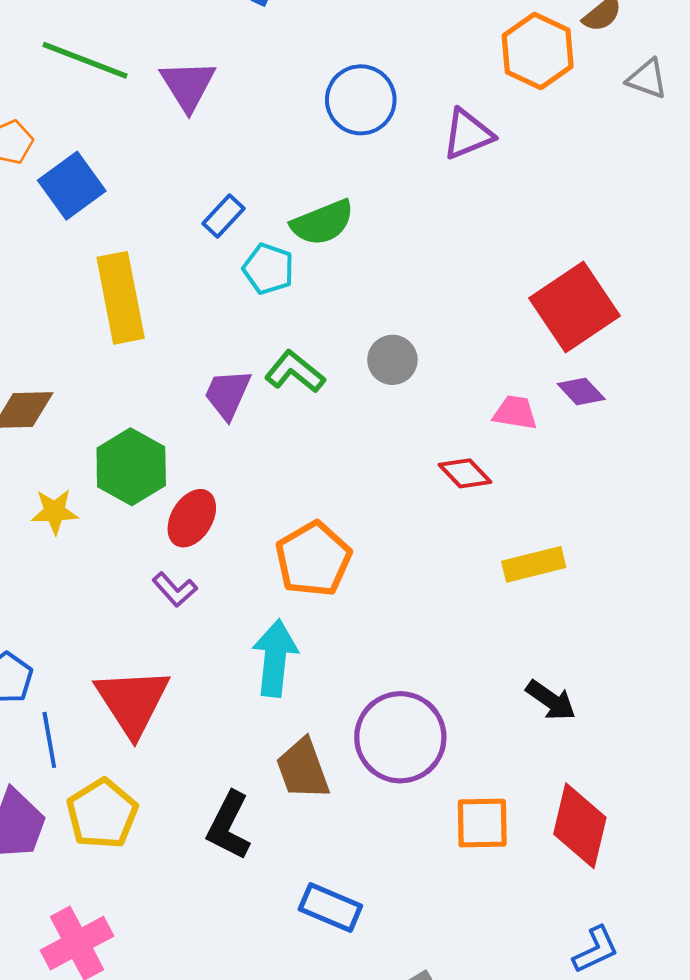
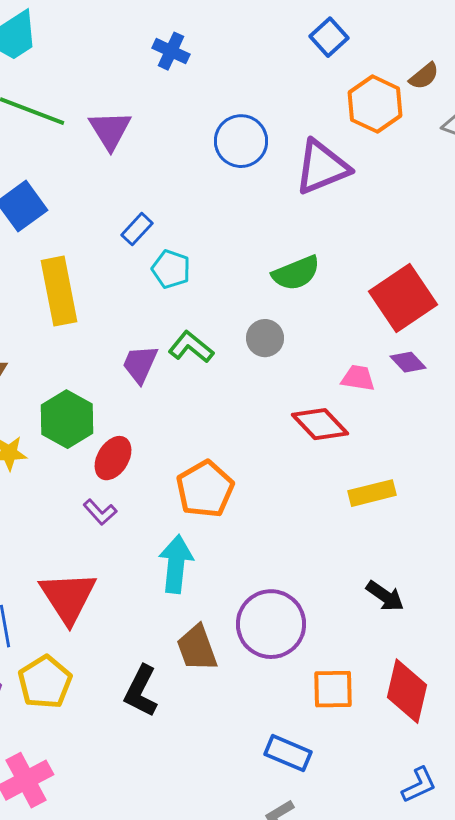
purple triangle: (468, 134) -> (322, 167), size x1.4
green semicircle: (322, 223) -> (296, 273), moved
red diamond: (465, 473) -> (320, 424), size x1.4
blue rectangle: (330, 908) -> (288, 753), moved

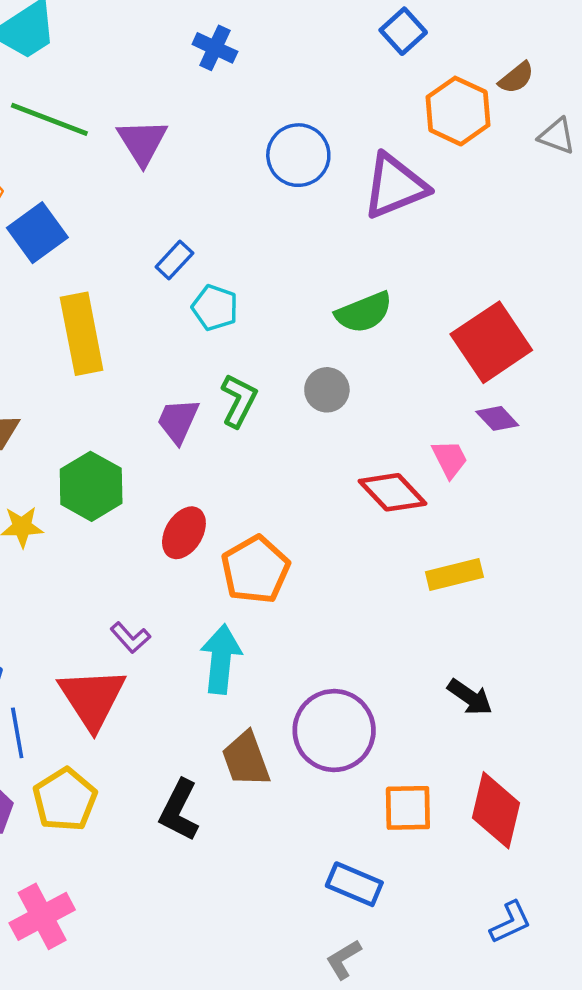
green L-shape: (191, 347) -> (239, 401), turned 78
pink trapezoid: (358, 378) -> (450, 459), moved, turned 54
red ellipse: (113, 458) -> (184, 533), moved
purple L-shape: (100, 512) -> (130, 638), moved

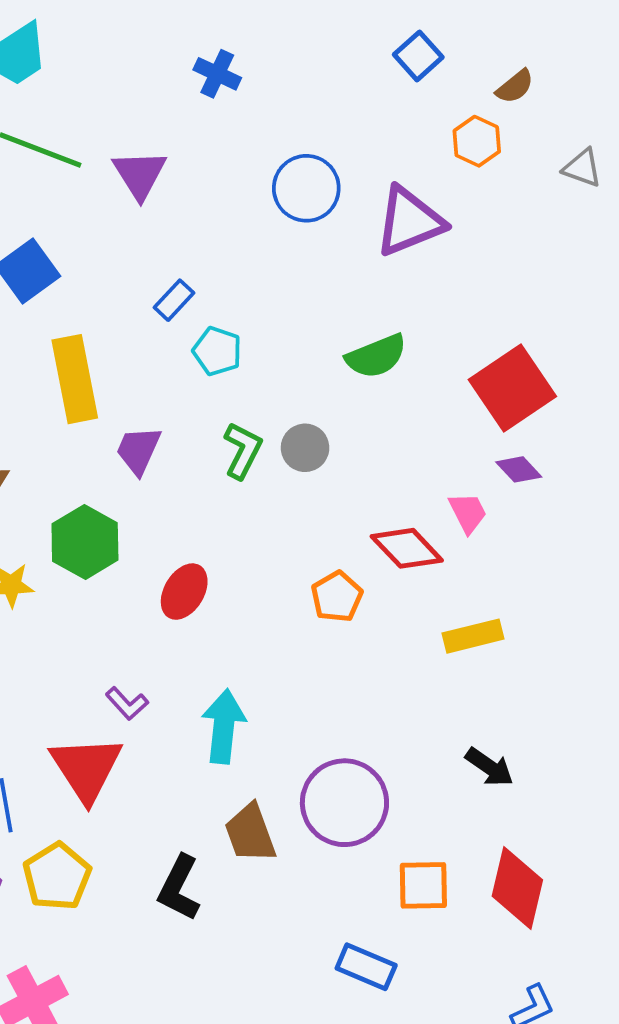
brown semicircle: (516, 78) -> (515, 87), moved
orange hexagon: (458, 111) -> (477, 141), size x0.7
gray circle: (327, 390) -> (305, 448), moved
purple trapezoid: (178, 421) -> (138, 450), moved
orange pentagon: (255, 570) -> (337, 597), moved, size x0.7

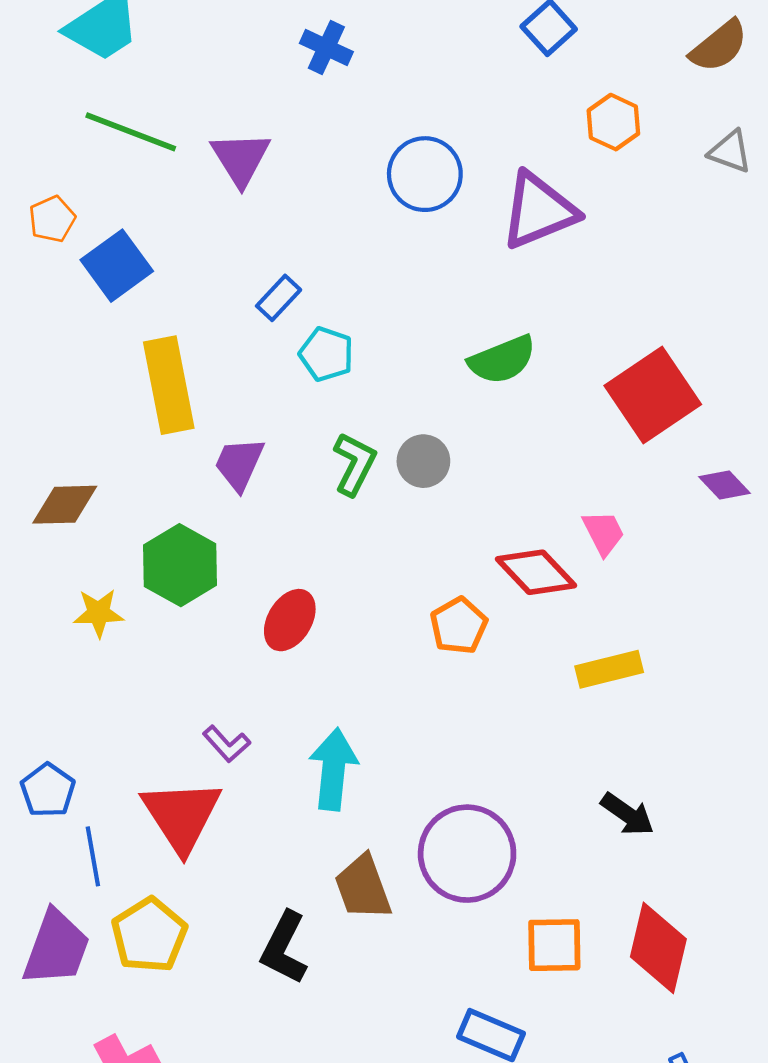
brown semicircle: (515, 87) -> (719, 46), moved, size x1.4
purple diamond: (519, 469) -> (725, 485), moved

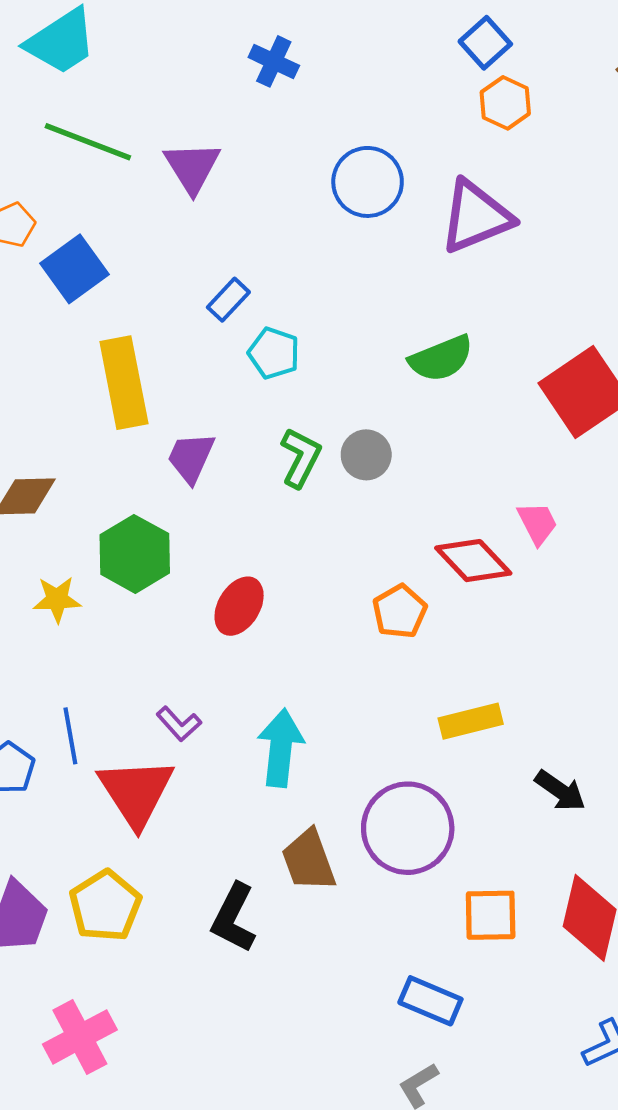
orange hexagon: (613, 122) -> (505, 103), moved
yellow rectangle: (609, 669) -> (471, 721), moved
blue line: (93, 856) -> (70, 736), moved

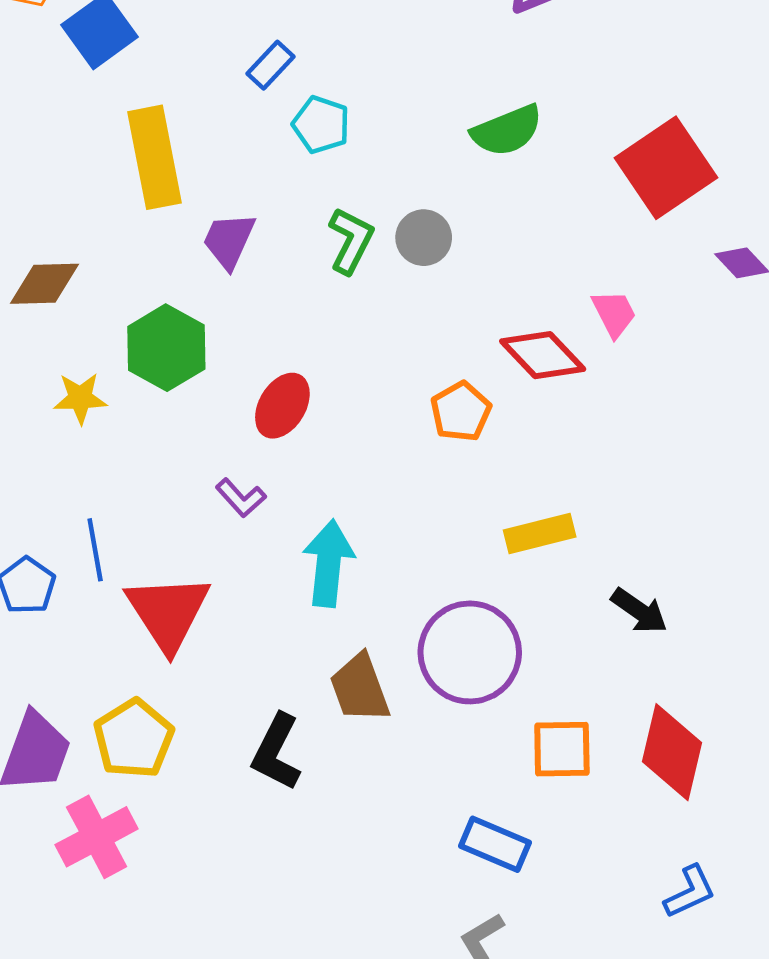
purple L-shape: (179, 724) -> (241, 498), moved
pink cross: (80, 1037) -> (97, 837), moved

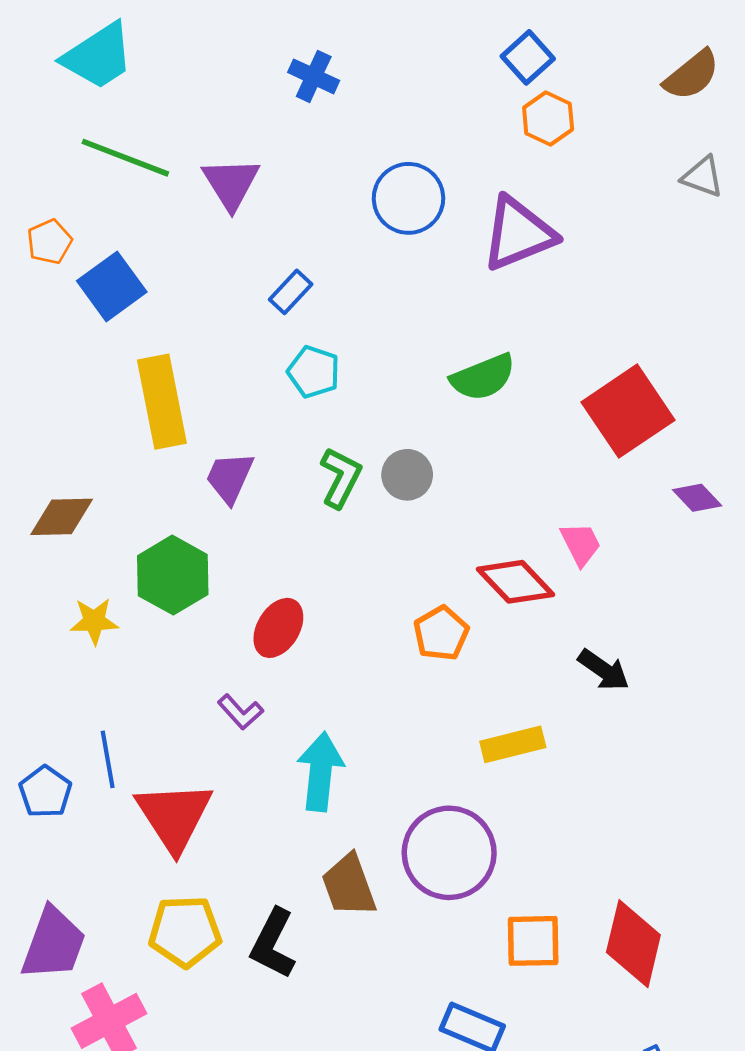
blue rectangle: (271, 65) -> (291, 292), moved
black arrow: (639, 611) -> (604, 670), moved
yellow pentagon: (134, 739) -> (185, 931), moved, turned 30

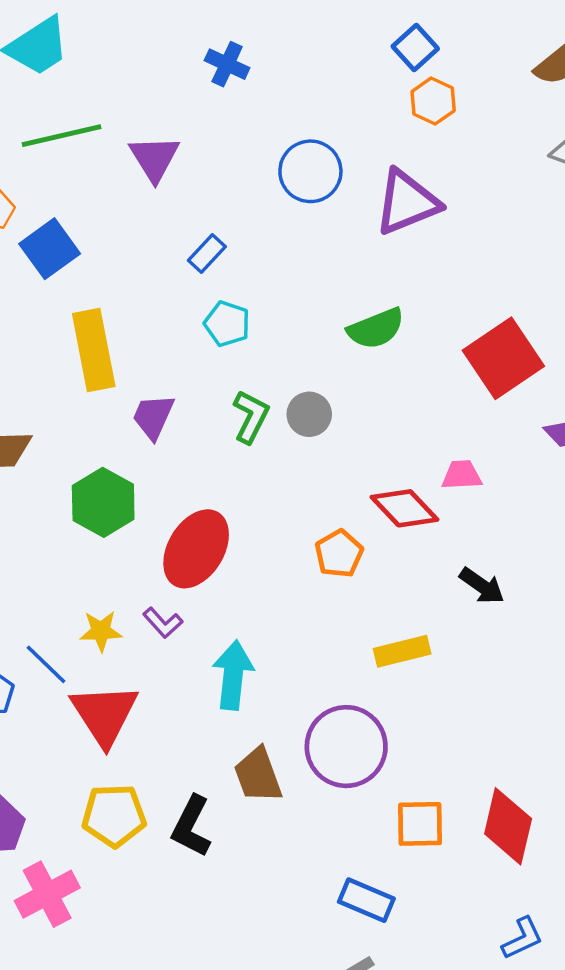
green line: (125, 158) -> (62, 136), turned -34
pink trapezoid: (581, 544) -> (462, 475), turned -66
yellow star: (94, 621) -> (101, 631), moved
red ellipse: (278, 628) -> (196, 549), size x1.5
blue line: (108, 759) -> (46, 664), turned -36

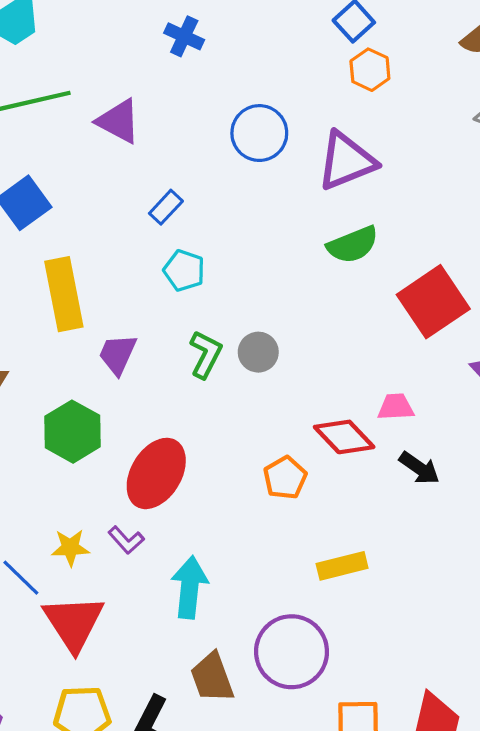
purple triangle: (154, 158) -> (119, 121), turned -30
green semicircle: (376, 329) -> (353, 245), moved
black arrow: (482, 586) -> (419, 468), moved

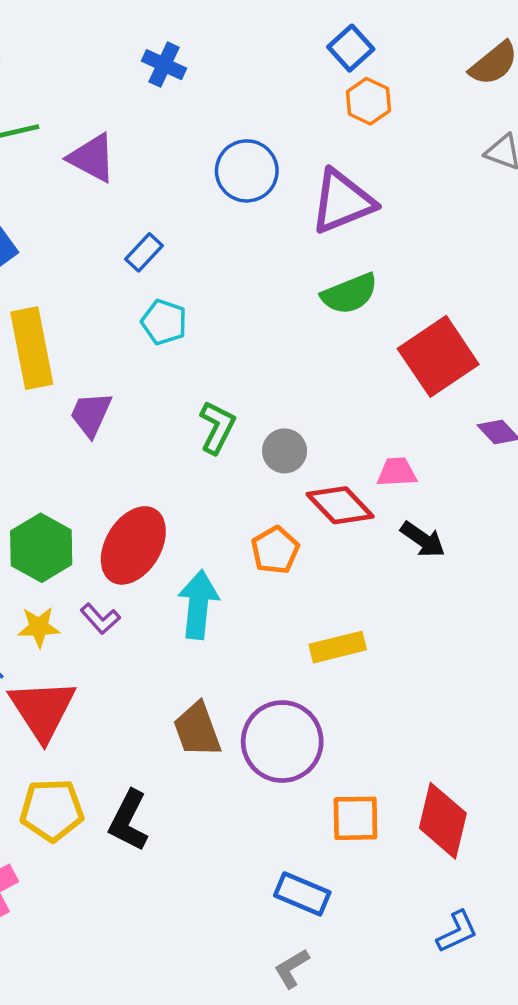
gray circle: (258, 352) -> (285, 451), moved
green L-shape: (206, 354) -> (217, 427), moved
green hexagon: (72, 432) -> (41, 548), moved
cyan arrow: (190, 587) -> (198, 604), moved
brown trapezoid: (212, 678) -> (197, 730), moved

